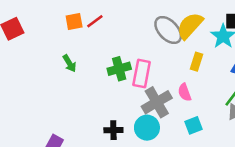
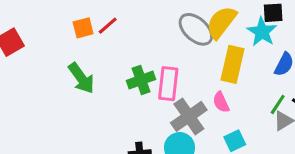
yellow rectangle: (196, 62) -> (232, 64), size x1.6
green arrow: (69, 63) -> (81, 78), size x1.5

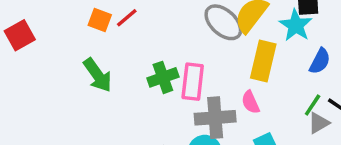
orange square: (83, 28) -> (100, 20), turned 35
gray cross: (189, 116) -> (215, 118), turned 30

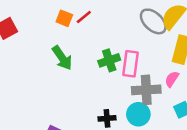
pink semicircle: (251, 102) -> (172, 79), turned 56

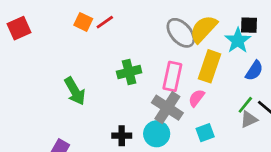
green arrow: (62, 58) -> (75, 91), moved
pink rectangle: (130, 64) -> (172, 76), moved
gray cross: (146, 90) -> (167, 108), turned 32

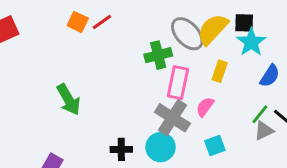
black square: (249, 25) -> (244, 23), moved
yellow rectangle: (210, 66) -> (220, 71), size x0.6
green cross: (129, 72) -> (158, 55), moved

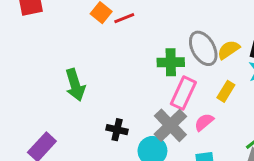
yellow semicircle: (213, 29) -> (229, 50), size x0.7
black cross: (121, 149) -> (117, 130), moved

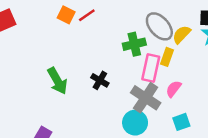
yellow semicircle: (229, 50) -> (182, 34), moved
yellow rectangle: (226, 91) -> (167, 57), moved
black cross: (117, 130) -> (100, 80), moved, turned 30

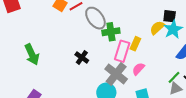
gray ellipse: (159, 26) -> (95, 18), moved
yellow semicircle: (182, 34) -> (157, 28), moved
green arrow: (57, 81) -> (32, 54), moved

